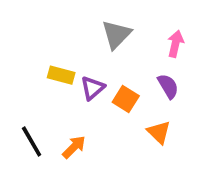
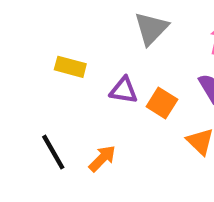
yellow rectangle: (61, 75) -> (70, 67), moved
purple triangle: (92, 88) -> (124, 90), turned 50

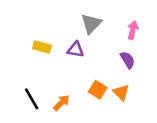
purple triangle: (124, 90) -> (76, 50), moved
orange square: (162, 103) -> (98, 90), moved

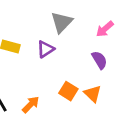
pink arrow: (133, 30) -> (105, 29), turned -144
purple triangle: (76, 50) -> (45, 49), turned -42

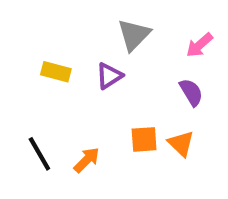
orange square: (68, 91) -> (144, 139), turned -36

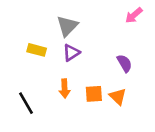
gray triangle: (134, 35) -> (67, 26), moved
pink arrow: (199, 45) -> (134, 15), moved
orange arrow: (87, 160) -> (65, 89), moved, turned 132

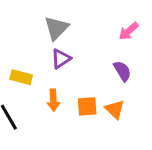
pink arrow: (134, 15) -> (129, 31), moved
yellow rectangle: (37, 50) -> (21, 77), moved

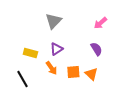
purple triangle: (61, 59) -> (56, 49), moved
orange arrow: (53, 100) -> (51, 68), turned -32

